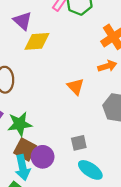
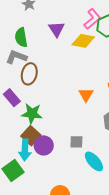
yellow diamond: (37, 41) -> (83, 41), moved
cyan ellipse: (90, 170) -> (94, 161), moved

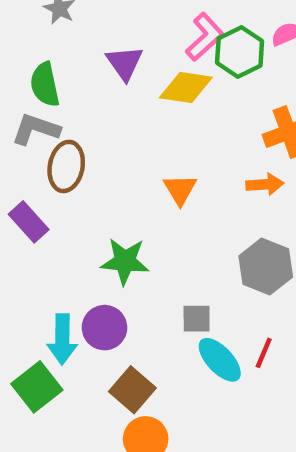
orange triangle: (86, 95) -> (180, 189), moved
green star: (32, 114) -> (125, 261), moved
brown square: (31, 136) -> (132, 390), moved
gray square: (76, 142) -> (197, 319), moved

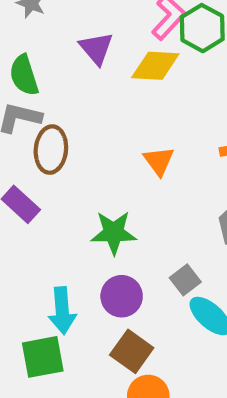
gray square: (197, 319) -> (185, 280), turned -32
purple circle: (105, 328) -> (122, 296), moved
green square: (37, 387) -> (43, 357), turned 33

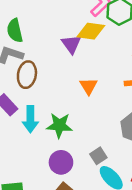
purple triangle: (96, 48) -> (71, 44), moved
cyan arrow: (62, 311) -> (30, 119), moved

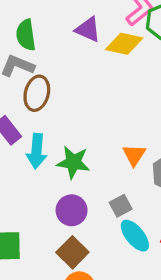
purple triangle: (71, 44) -> (88, 30), moved, turned -35
orange triangle: (89, 86) -> (134, 155), moved

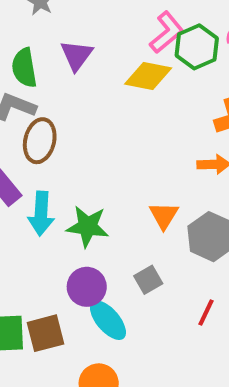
purple triangle: (88, 30) -> (77, 55), moved, turned 44
cyan ellipse: (135, 236) -> (108, 320), moved
brown square: (72, 252) -> (46, 333), moved, turned 32

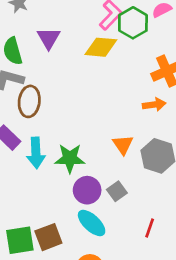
purple circle: (87, 287) -> (87, 190), moved
red line: (206, 312) -> (150, 228), moved

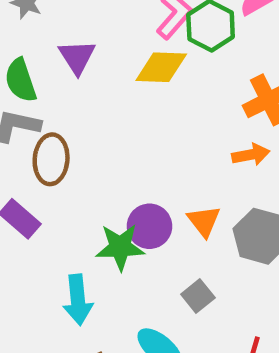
cyan arrow: (36, 153) -> (78, 300), moved
purple circle: (87, 190) -> (149, 226), moved

